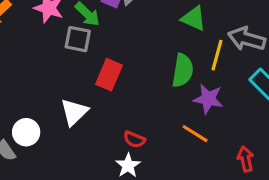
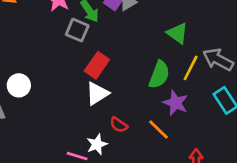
white triangle: (74, 112) -> (97, 93), moved
white circle: (26, 132) -> (19, 85), moved
red semicircle: (134, 139) -> (119, 125), moved

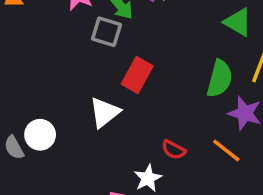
white circle: (19, 85) -> (40, 135), moved
white triangle: (97, 93) -> (105, 112), moved

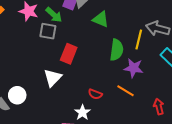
green triangle: (238, 22) -> (101, 19), moved

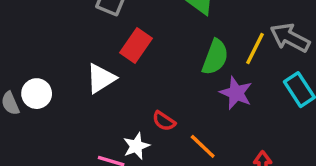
orange line: (126, 91) -> (203, 146), moved

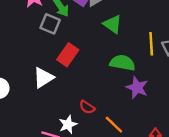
yellow line: (255, 48) -> (151, 44), moved, turned -30
green semicircle: (215, 57) -> (122, 63), turned -100

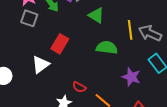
gray square: (50, 24) -> (29, 18), moved
purple star: (137, 88) -> (131, 77), moved

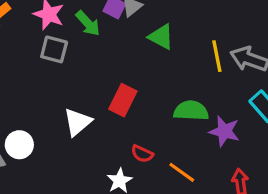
red rectangle: (60, 44) -> (123, 100), moved
green semicircle: (107, 48) -> (191, 111), moved

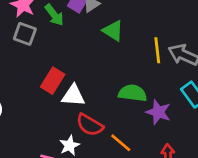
red rectangle: (123, 100) -> (53, 81), moved
white triangle: (78, 122) -> (73, 96), moved, turned 40
red semicircle: (142, 154) -> (90, 125), size x1.5

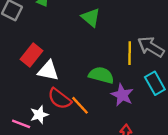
yellow line: (157, 50) -> (130, 53), moved
orange line: (121, 143) -> (80, 105), moved

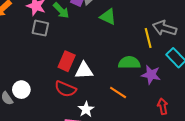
red semicircle: (60, 99) -> (65, 89), moved

